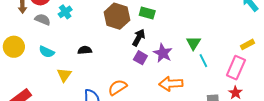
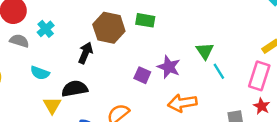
black arrow: (139, 38) -> (85, 53), moved
black semicircle: (85, 50) -> (75, 89), moved, size x1.5
cyan semicircle: (47, 52) -> (40, 73), moved

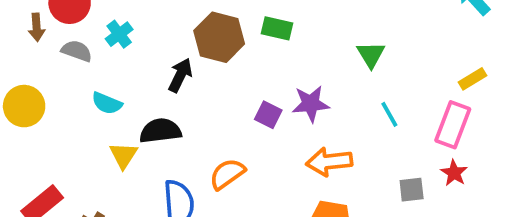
green triangle: (205, 51) -> (371, 55), moved
purple star: (169, 67) -> (311, 104), turned -30

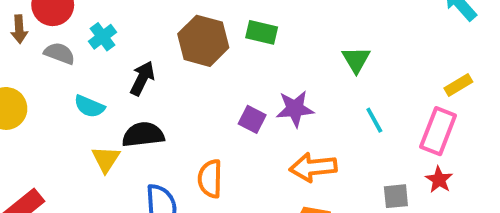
black arrow: (180, 75) -> (142, 78), moved
orange semicircle: (227, 174) -> (210, 179), turned -54

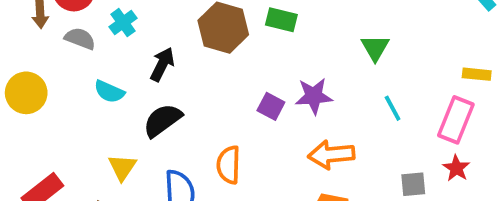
yellow rectangle: (458, 85) -> (477, 74), turned 36
black semicircle: (143, 135) -> (162, 120), turned -30
yellow triangle: (106, 159) -> (122, 167), moved

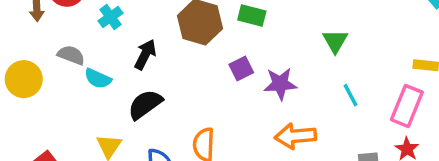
gray semicircle: (80, 39) -> (71, 55), moved
purple square: (271, 106) -> (241, 69), moved, turned 35

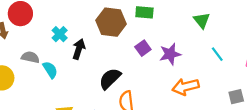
cyan cross: (111, 17) -> (60, 34), moved
cyan semicircle: (98, 79) -> (50, 70), turned -138
black semicircle: (145, 104) -> (110, 79), moved

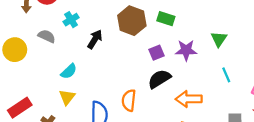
cyan cross: (60, 34) -> (71, 20), moved
purple star: (170, 54) -> (186, 50), moved
cyan semicircle: (50, 70) -> (69, 71), moved, turned 66
black semicircle: (110, 79) -> (159, 79), moved

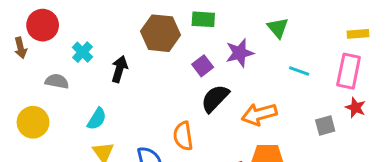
yellow circle: (15, 50) -> (33, 122), moved
cyan line: (226, 75) -> (299, 71), turned -32

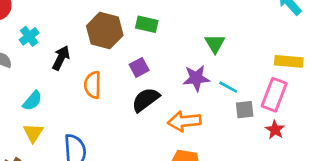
yellow rectangle: (358, 34) -> (289, 61), size x1.4
purple star: (240, 53) -> (196, 78), moved
gray square: (325, 125) -> (245, 110), moved
orange semicircle: (183, 136) -> (93, 85), moved

